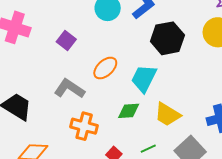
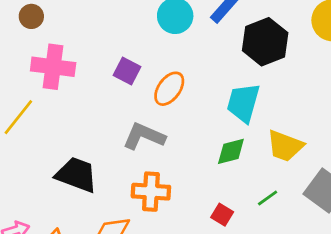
orange ellipse: (105, 68) -> (169, 89), moved
orange cross: (84, 126) -> (151, 192), moved

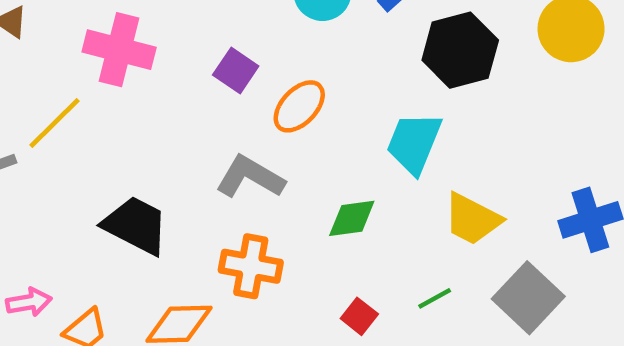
green diamond: (231, 151) -> (352, 218), moved

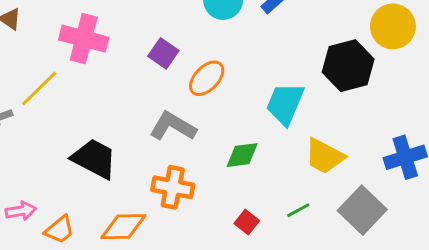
black hexagon: (460, 50) -> (348, 66), moved

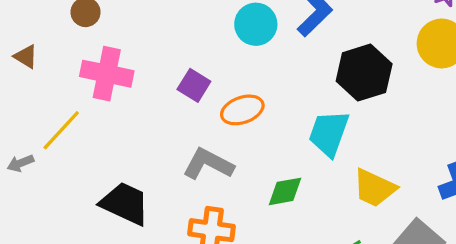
black hexagon: (348, 66) -> (364, 73), moved
orange ellipse: (207, 78) -> (242, 110), turned 30

